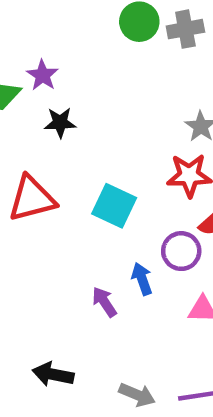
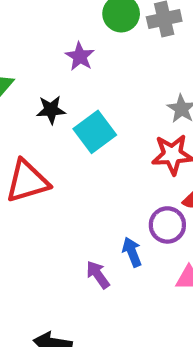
purple star: (43, 75) -> (80, 56), moved
cyan square: (114, 206) -> (95, 132), moved, turned 30

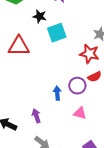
purple arrow: (98, 275) -> (36, 116), moved

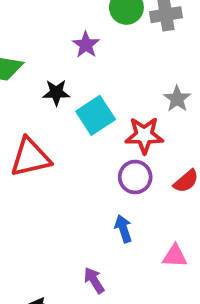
red star: (89, 54) -> (144, 135), moved
purple circle: (77, 86) -> (135, 177), moved

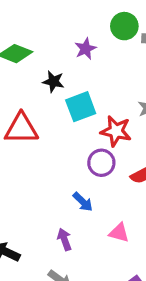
blue arrow: (123, 229) -> (83, 202), turned 140
purple arrow: (94, 280) -> (64, 239), moved

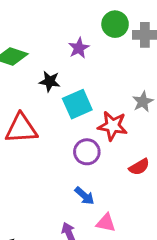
purple circle: (101, 163) -> (87, 152), moved
pink triangle: (119, 233) -> (106, 223), moved

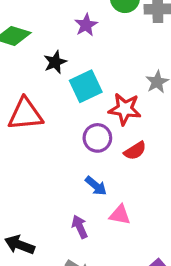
black star: (50, 81) -> (55, 62), turned -30
red semicircle: (139, 167) -> (135, 151), moved

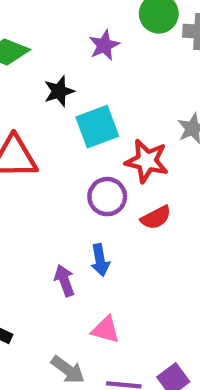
blue arrow: (96, 186) -> (100, 260), turned 35
pink triangle: (120, 215) -> (106, 330), moved
purple arrow: (80, 227) -> (64, 281), moved

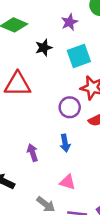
cyan square: (97, 127) -> (79, 56), moved
purple arrow: (64, 281) -> (33, 153), moved

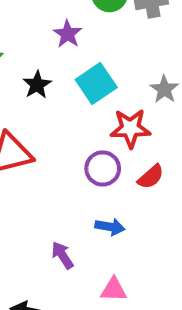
blue arrow: (65, 143) -> (110, 227), turned -56
pink triangle: (67, 182) -> (114, 290), moved

